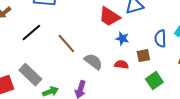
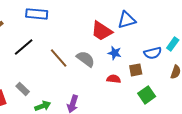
blue semicircle: (160, 39) -> (153, 53), turned -102
gray semicircle: (93, 62) -> (86, 59), moved
gray rectangle: (30, 75) -> (23, 89), size x0.6

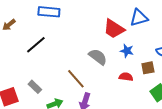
brown line: (59, 58) -> (76, 79), moved

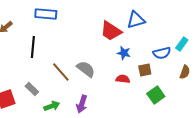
black line: (36, 45) -> (33, 47), turned -45
gray semicircle: (98, 57) -> (86, 69), moved
brown line: (76, 79) -> (61, 72), moved

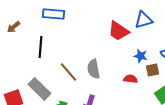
blue star: (124, 53) -> (141, 56), moved
gray semicircle: (86, 69) -> (94, 69), turned -138
gray rectangle: (32, 89) -> (40, 89), size x1.6

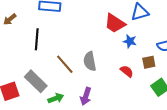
blue star: (141, 56) -> (130, 41), moved
red semicircle: (131, 79) -> (127, 71), turned 32

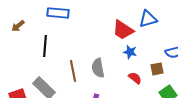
blue star: (130, 41) -> (130, 52), moved
brown line: (65, 64) -> (73, 71), turned 30

